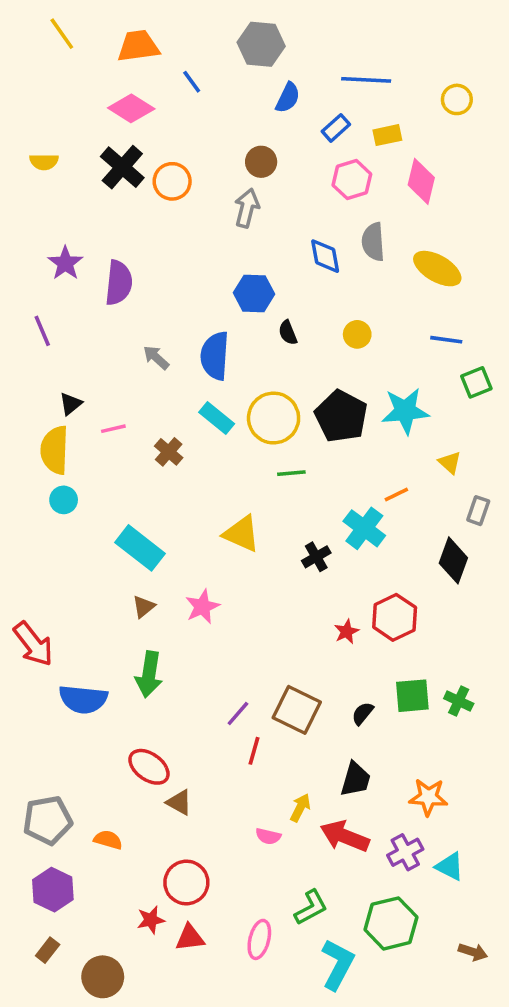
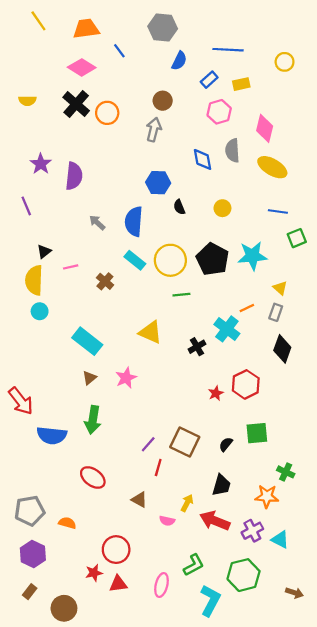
pink diamond: (421, 181) -> (265, 128), moved
gray rectangle: (478, 511) -> (276, 312), moved
green cross: (459, 701) -> (286, 472), moved
brown triangle: (179, 802) -> (139, 500), moved

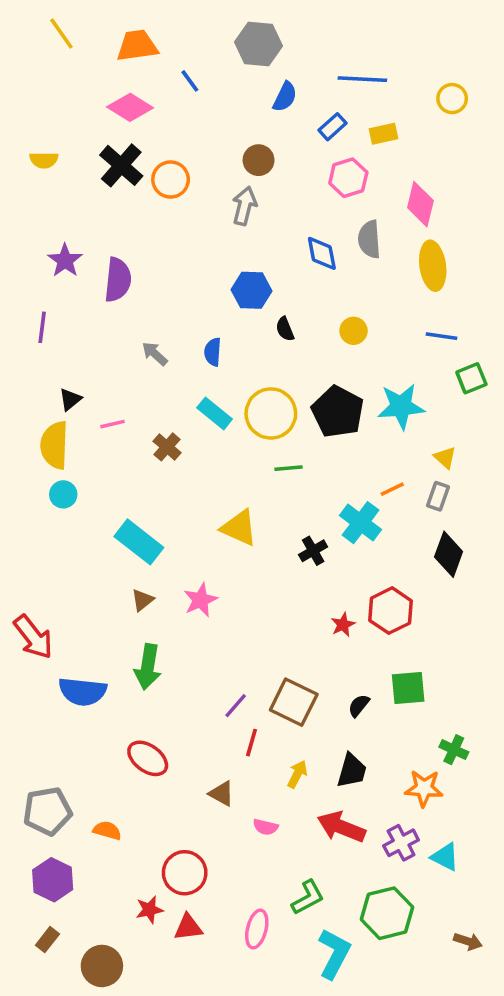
yellow ellipse: (272, 167) -> (433, 266), turned 52
purple line: (26, 206) -> (42, 327), turned 30
blue semicircle: (134, 221) -> (213, 352), size x0.6
yellow arrow: (187, 503) -> (297, 774), moved

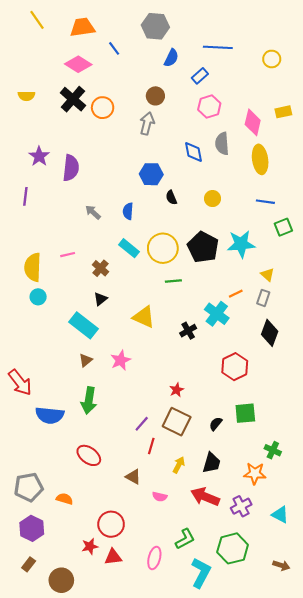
yellow rectangle: (383, 134) -> (283, 112), moved
black triangle: (70, 399) -> (100, 299), moved
red star: (343, 625) -> (177, 390), moved
cyan triangle: (445, 857) -> (280, 515), moved

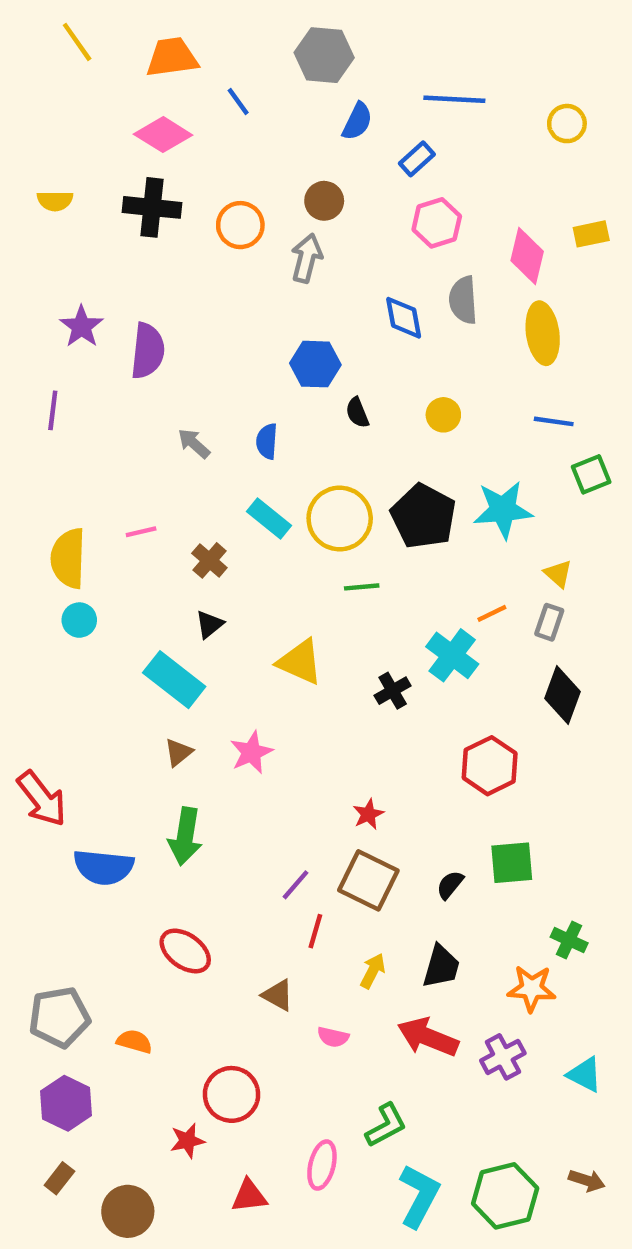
black cross: (73, 99) -> (152, 207), turned -35
orange circle: (103, 108) -> (240, 225), moved
green hexagon: (233, 548) -> (505, 1196), moved
red triangle: (113, 557) -> (249, 1196), moved

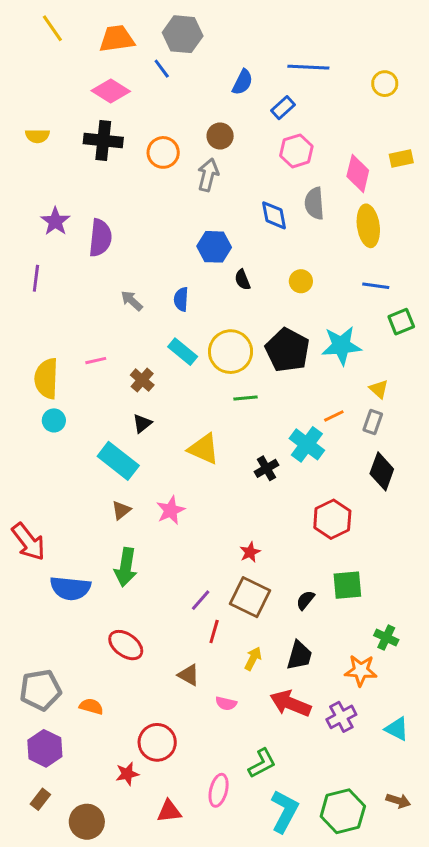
gray hexagon: (324, 55) -> (183, 34), moved

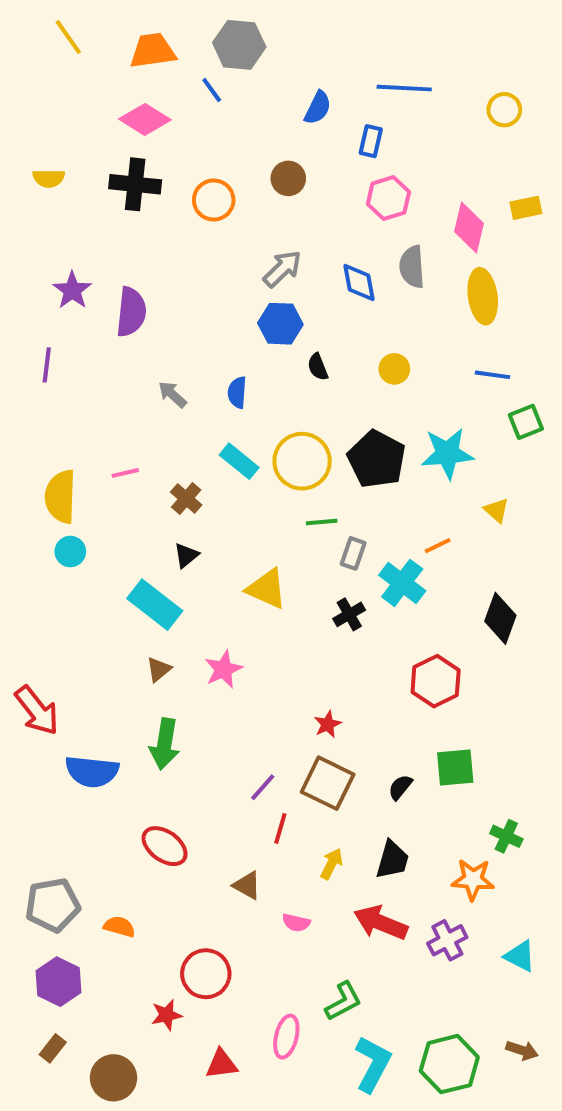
blue rectangle: (283, 108) -> (371, 141), turned -35
gray arrow: (208, 175) -> (282, 269), moved, turned 32
gray rectangle: (373, 422) -> (353, 553), moved

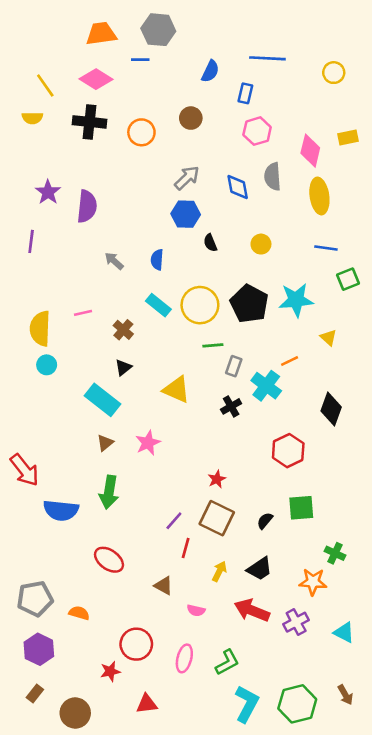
yellow line: (68, 37) -> (45, 86), moved
blue line: (212, 90) -> (140, 60), turned -54
black trapezoid: (392, 860) -> (260, 569), turned 40
pink ellipse: (286, 1037) -> (184, 658), moved
brown arrow: (522, 1050) -> (345, 695), turned 42

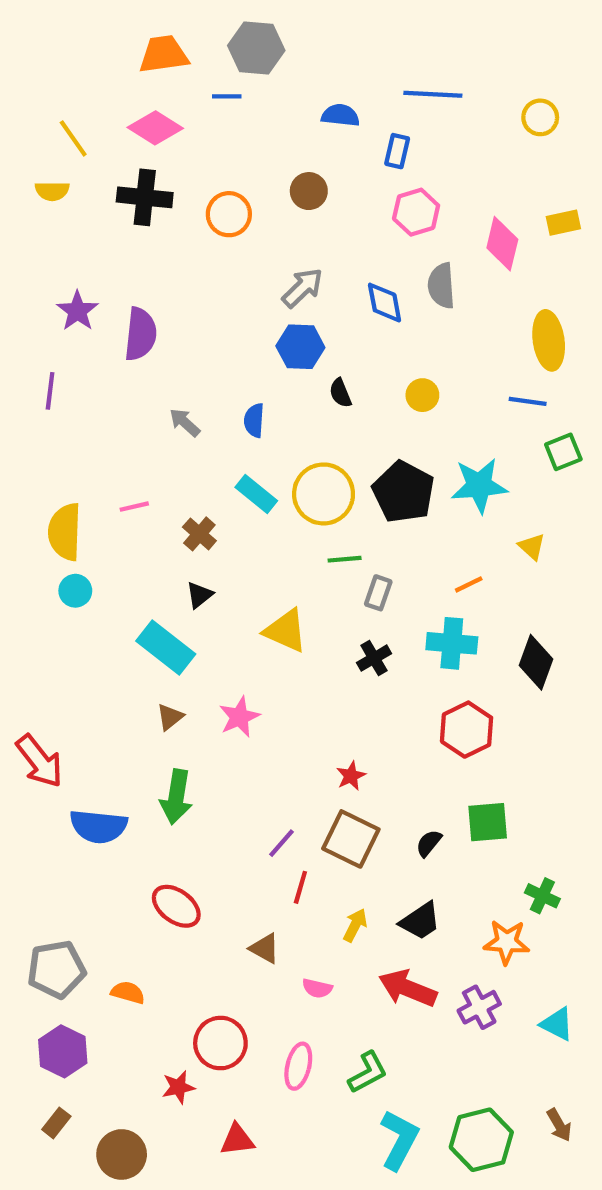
blue semicircle: (210, 71) -> (340, 115), turned -110
yellow ellipse: (319, 196) -> (549, 340), moved
cyan cross: (266, 386) -> (452, 643), moved, turned -32

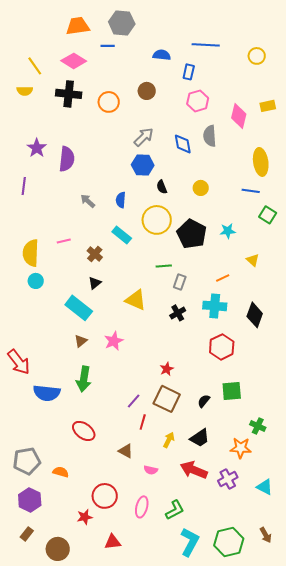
green square: (563, 452) -> (268, 215), turned -36
cyan star: (479, 486) -> (228, 231), size x0.6
yellow circle: (324, 494) -> (157, 220), moved

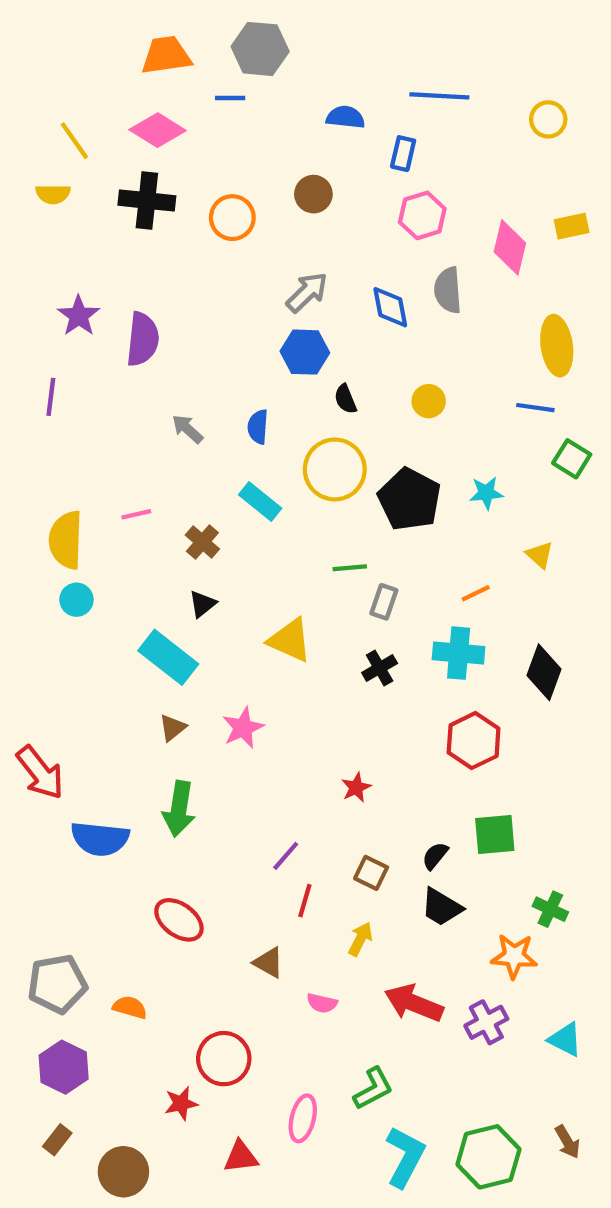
brown square: (167, 399) -> (371, 873), moved, size x0.6
black trapezoid: (200, 438) -> (441, 907), moved, turned 65
pink ellipse: (142, 507) -> (303, 1118), moved

